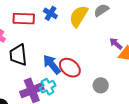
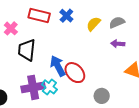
yellow semicircle: (79, 16) -> (93, 24), size x0.7
purple arrow: (116, 44) -> (118, 44), moved, turned -48
cyan cross: (48, 87) -> (49, 87), turned -35

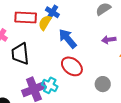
yellow semicircle: (93, 24) -> (45, 23), moved
purple arrow: (118, 44) -> (109, 40), moved
blue arrow: (58, 66) -> (68, 39), moved

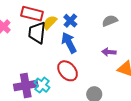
blue cross: (52, 12) -> (70, 21), moved
black trapezoid: (20, 54) -> (37, 33), moved

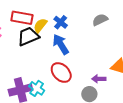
black trapezoid: (37, 33) -> (28, 36), turned 65
purple arrow: (109, 52) -> (99, 79), moved

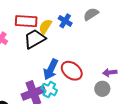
gray semicircle: (100, 20) -> (91, 14), moved
blue arrow: (61, 44) -> (51, 69), moved, turned -115

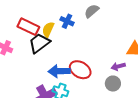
red rectangle: (26, 21) -> (28, 27), turned 30
blue arrow: (51, 69) -> (59, 71), turned 70

